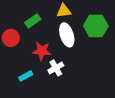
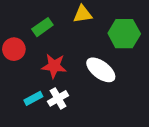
white ellipse: (67, 35) -> (101, 70), moved, turned -35
white cross: (56, 68) -> (58, 98), moved

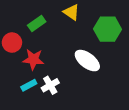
yellow triangle: (83, 14) -> (72, 12), turned 42
red star: (54, 66) -> (33, 59), moved

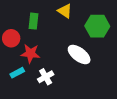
green rectangle: (37, 23) -> (33, 21), turned -49
cyan rectangle: (29, 85) -> (17, 73), moved

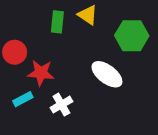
green rectangle: (33, 21) -> (57, 22), moved

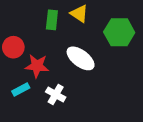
white ellipse: (107, 74) -> (81, 58), moved
white cross: (61, 105) -> (56, 95), turned -30

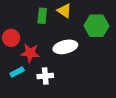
white ellipse: (81, 58) -> (65, 47), turned -50
white cross: (56, 95) -> (45, 76), turned -35

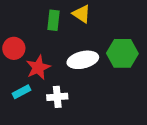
green hexagon: (96, 26) -> (122, 53), moved
red star: (30, 53) -> (38, 67), turned -30

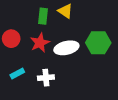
red star: (38, 67) -> (40, 43), moved

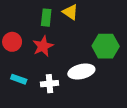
white ellipse: (66, 48) -> (81, 72), moved
cyan rectangle: (17, 73) -> (19, 79), turned 48

